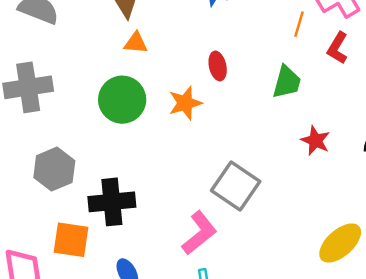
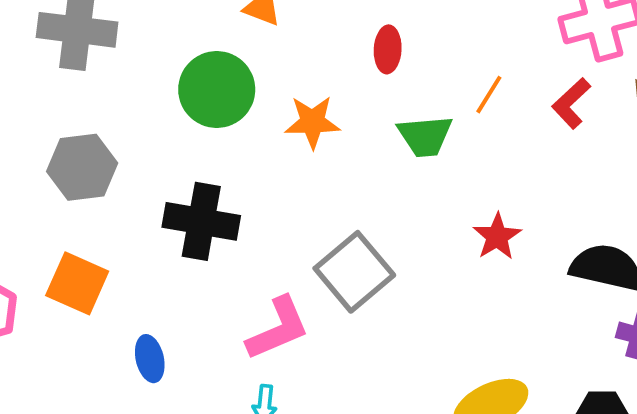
orange line: (299, 24) -> (489, 95), moved
red ellipse: (218, 66) -> (388, 49), moved
green trapezoid: (287, 82) -> (425, 136), moved, turned 54
black cross: (112, 202) -> (201, 221), moved

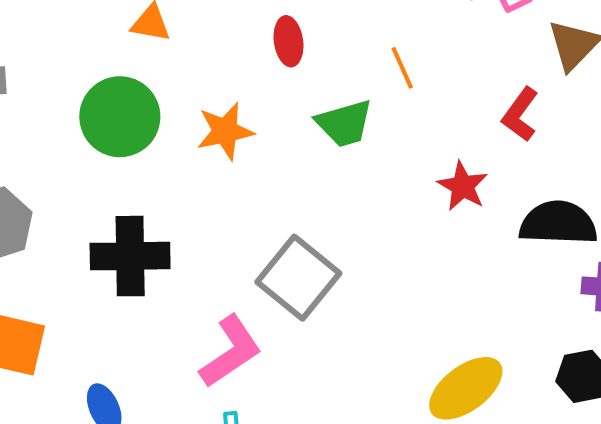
orange line: (489, 95) -> (402, 68), turned -45
red L-shape: (571, 103) -> (520, 114), moved
red star: (497, 236) -> (463, 186), moved

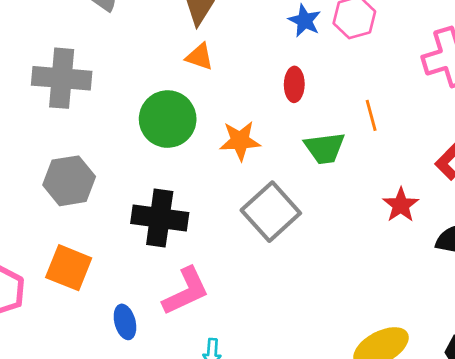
gray square: (298, 278) -> (271, 212), moved
pink L-shape: (231, 352) -> (186, 291), moved

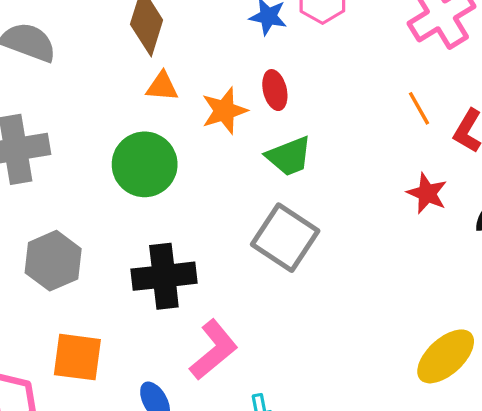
orange line: (371, 115) -> (419, 108), moved
orange star: (240, 141) -> (224, 111), moved
green trapezoid: (325, 148) -> (289, 156), moved

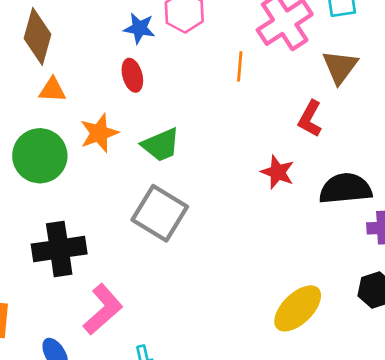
red ellipse: (275, 90) -> (132, 75), moved
orange line: (419, 108) -> (240, 66), moved, turned 36
orange star: (224, 111) -> (99, 133), moved

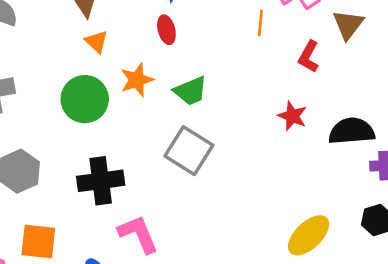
orange triangle: (52, 90) -> (96, 42), turned 40
red L-shape: (310, 119) -> (309, 57), moved
pink L-shape: (103, 309) -> (138, 234), turned -72

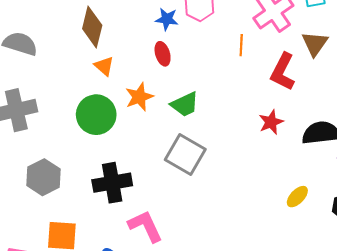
red L-shape: (309, 57) -> (283, 72), size x1.4
red star: (292, 116) -> (271, 122), turned 30
yellow ellipse: (309, 235) -> (297, 197), moved, size x0.6

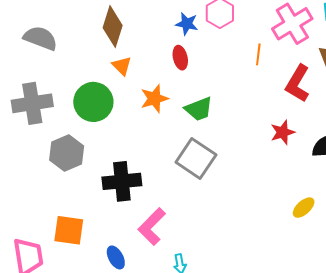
green circle: (96, 115) -> (93, 102), moved
gray hexagon: (43, 177) -> (67, 153), moved
pink L-shape: (145, 226) -> (152, 227), turned -114

